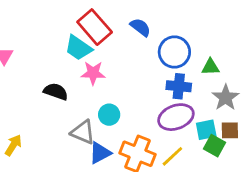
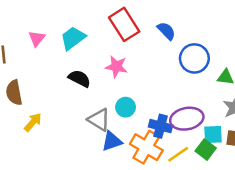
cyan trapezoid: (78, 48) -> (73, 38), moved, turned 100
blue cross: (179, 86) -> (161, 126), moved
green square: (215, 146) -> (206, 150), moved

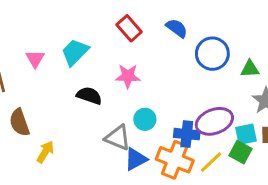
red rectangle: (124, 24) -> (129, 28), size x0.7

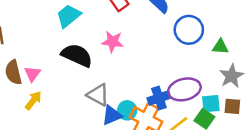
pink triangle: (35, 59) -> (32, 74), moved
black semicircle: (89, 96) -> (77, 55), size x1.4
cyan circle: (145, 119) -> (127, 110), moved
blue cross: (187, 134) -> (159, 98), turned -30

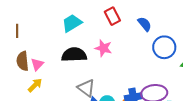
black semicircle: (77, 55) -> (74, 55), turned -35

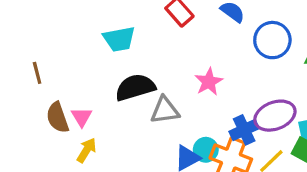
cyan trapezoid: (72, 23) -> (119, 39), turned -145
pink star: (103, 48) -> (209, 82), moved, turned -30
gray triangle: (86, 88) -> (165, 110), moved, turned -30

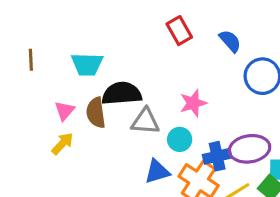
cyan trapezoid: (119, 39) -> (87, 64), moved
brown semicircle: (58, 118) -> (96, 113), moved
cyan circle: (206, 150) -> (180, 139), moved

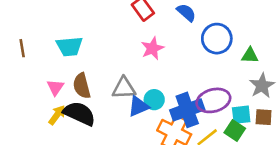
black semicircle: (122, 93) -> (79, 113), moved, turned 36
pink star: (193, 103) -> (152, 48), moved
blue cross: (217, 156) -> (187, 110), size x1.4
blue triangle: (157, 172) -> (138, 106), moved

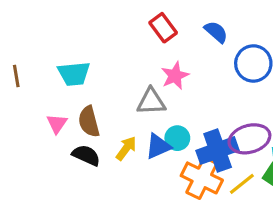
gray triangle: (124, 88) -> (151, 102), moved
black semicircle: (79, 113) -> (86, 155), size x0.7
yellow arrow: (57, 115) -> (126, 148), moved

